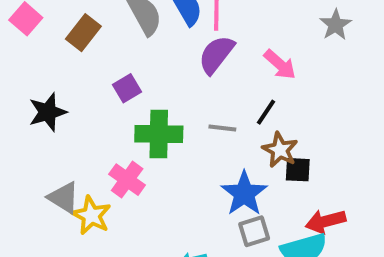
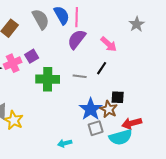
brown star: (280, 150) -> (109, 109), moved
pink cross: (127, 180) -> (13, 63), moved, turned 30

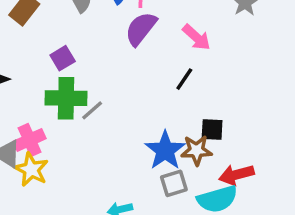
pink cross: (13, 63) -> (30, 140), moved
gray line: (80, 76) -> (92, 110), moved, turned -48
green cross: (48, 79) -> (66, 98), moved
brown star: (109, 109) -> (196, 150), turned -30

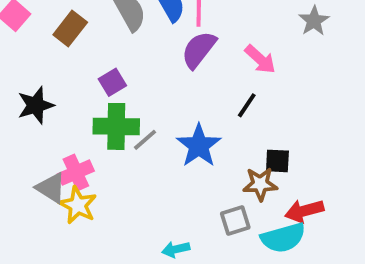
blue star: (165, 150) -> (199, 146), moved

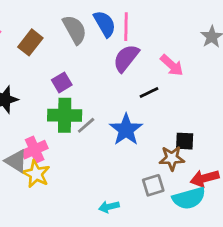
black line: (247, 105) -> (149, 92), moved, turned 30

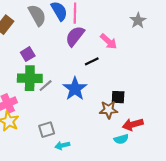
gray square: (153, 185) -> (47, 130), moved
cyan semicircle: (189, 198) -> (121, 139), size x0.6

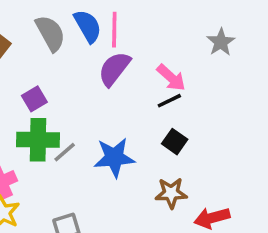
black line: (92, 61) -> (169, 101), moved
blue star: (75, 89) -> (114, 158), turned 30
black square: (118, 97) -> (175, 142), moved, turned 32

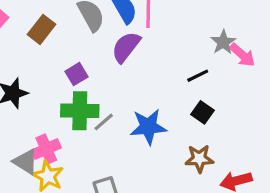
gray star: (221, 42) -> (223, 42), moved
purple semicircle: (114, 69) -> (126, 47), moved
pink arrow: (171, 78) -> (242, 55), moved

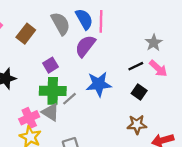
pink arrow: (242, 55) -> (158, 68), moved
blue star: (148, 127) -> (99, 84), moved
gray triangle: (26, 162) -> (50, 112), moved

